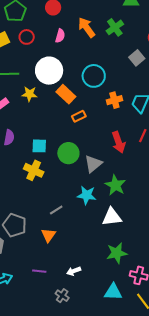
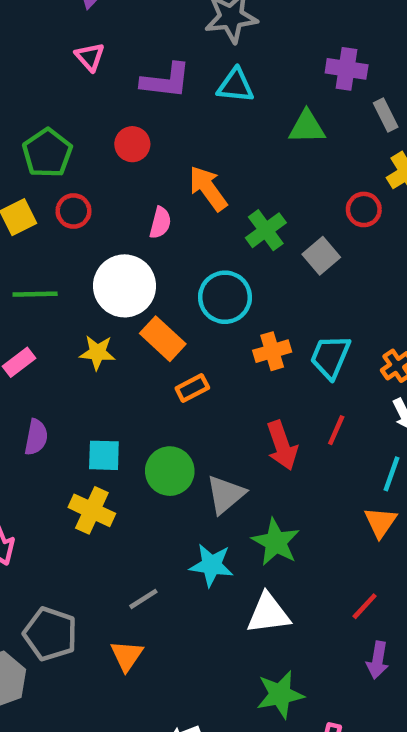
green cross: (115, 27) -> (266, 230), moved
pink semicircle: (60, 36) -> (160, 223), moved
yellow star: (29, 94) -> (97, 352), moved

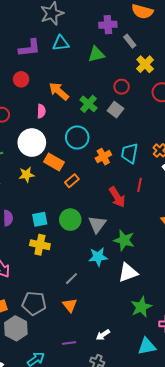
red circle: (364, 209) -> (122, 87), moved

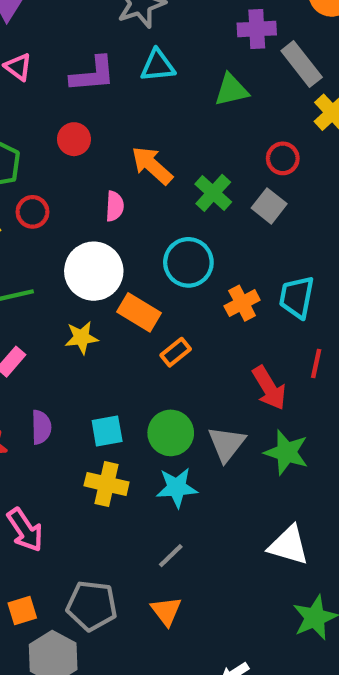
gray rectangle: (130, 41) -> (302, 64), size x1.5
green star: (124, 240) -> (286, 452), moved
cyan star: (98, 257) -> (177, 488), moved
white triangle: (128, 273) -> (289, 545), turned 35

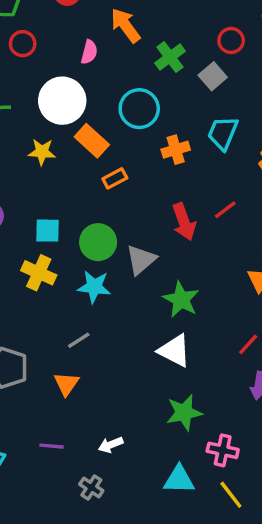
cyan trapezoid: (297, 297) -> (223, 133), moved
red line: (316, 364) -> (225, 210), turned 30
green star: (286, 452) -> (181, 299), moved

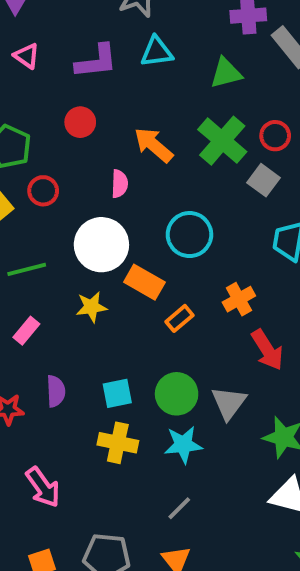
green cross: (170, 57) -> (222, 141), moved, size x1.4
orange cross: (176, 150) -> (239, 299), moved

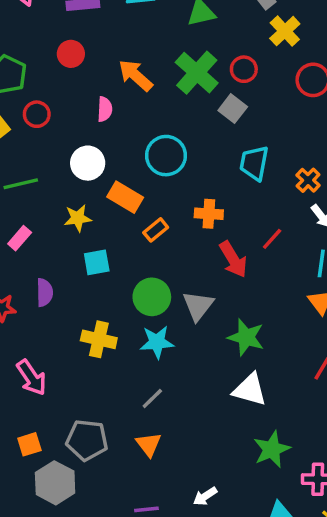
white circle: (101, 245) -> (88, 163), size x0.7
orange cross: (239, 299) -> (209, 214), turned 32
cyan square: (117, 393) -> (97, 262), moved

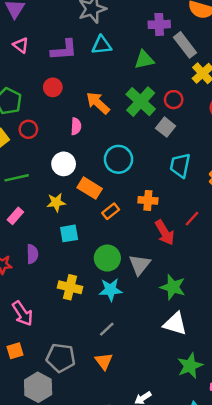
orange square: (29, 444) -> (15, 351), moved

